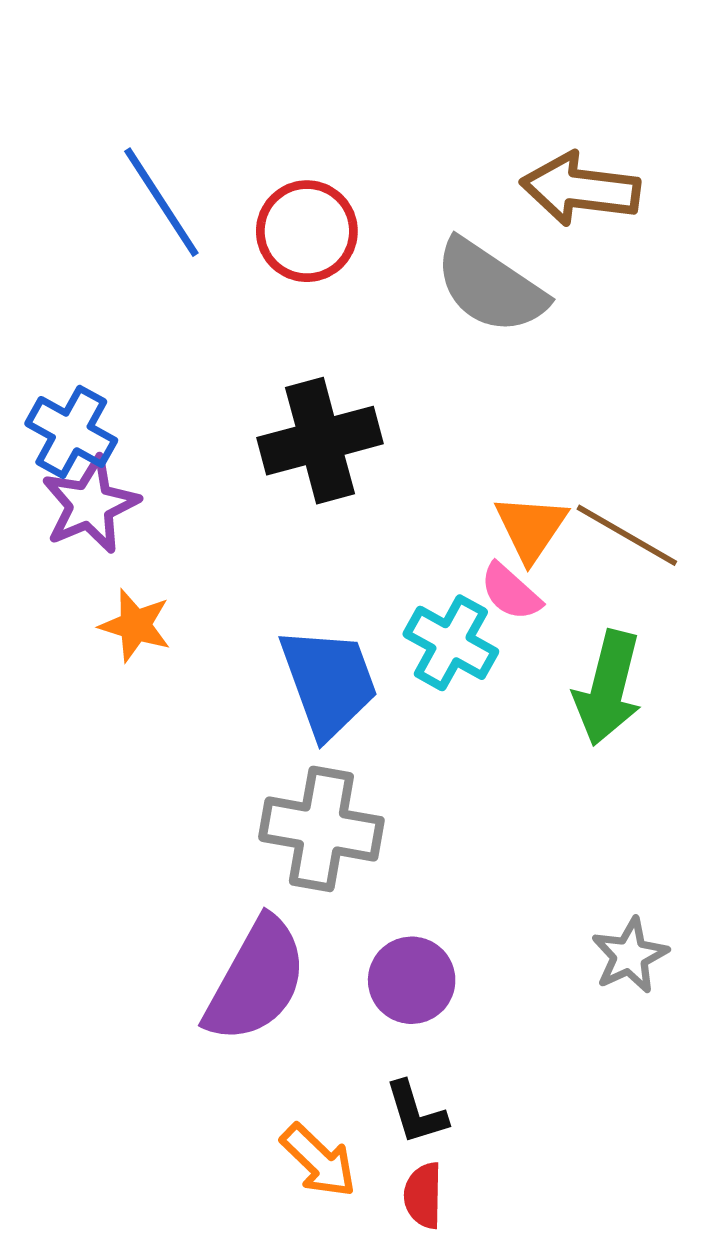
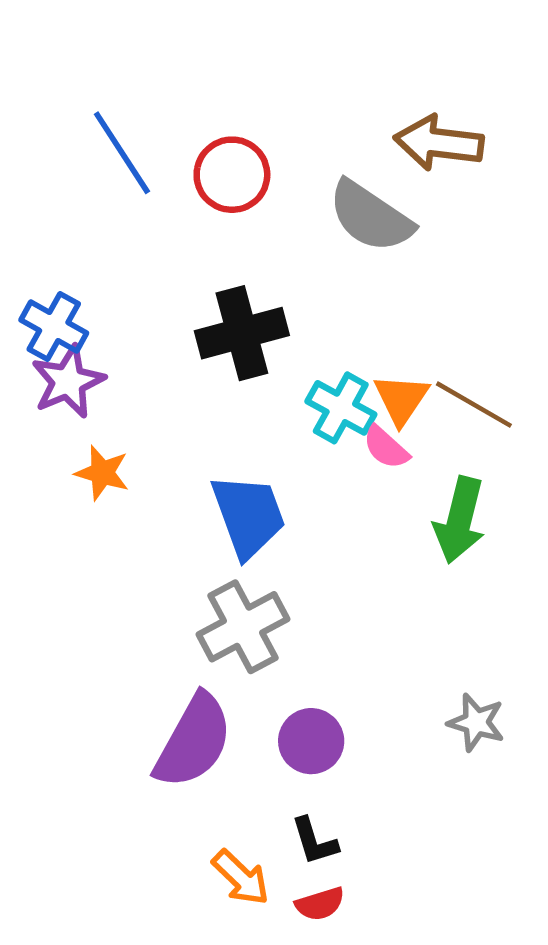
cyan cross: (451, 643) -> (341, 408), moved
gray cross: (321, 829) -> (243, 627), turned -38
gray star: (630, 956) -> (476, 722), turned -30
red semicircle: (423, 1196) -> (320, 904), turned -108

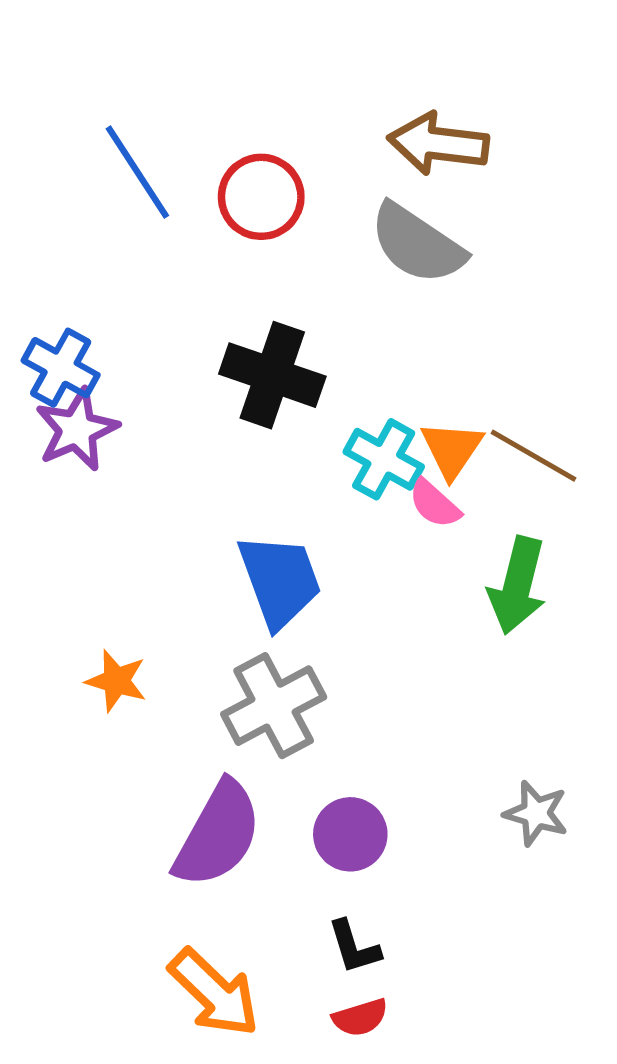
brown arrow: (439, 143) -> (438, 144), moved
black cross: (242, 333) -> (272, 375), turned 34
orange star: (102, 473) -> (116, 681), moved
orange arrow: (241, 877) -> (214, 993), moved, size x1.4

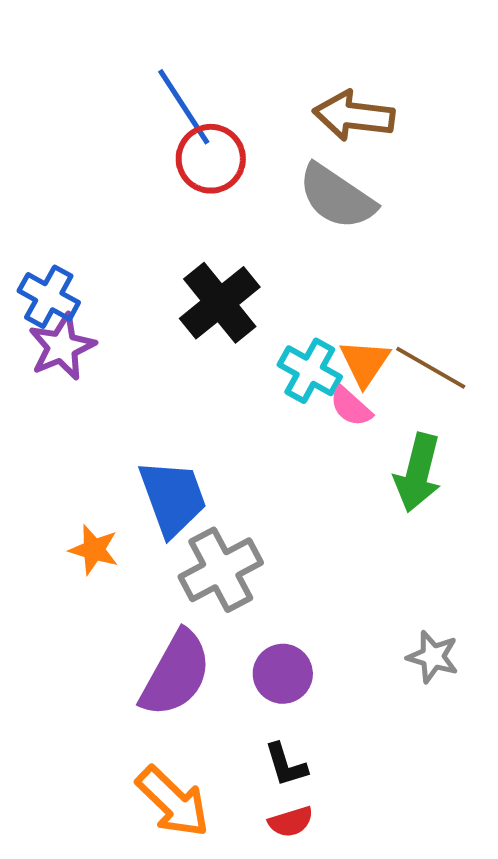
blue line: (137, 172) -> (184, 107), moved
black cross: (272, 375) -> (220, 303), turned 32
blue trapezoid: (280, 581) -> (173, 498), moved

